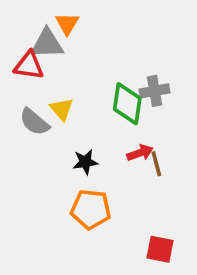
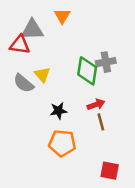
orange triangle: (67, 24) -> (62, 16), moved
brown line: (156, 164) -> (101, 122), moved

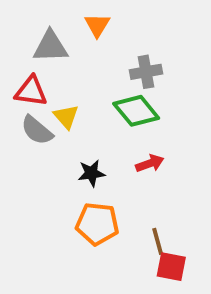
red triangle: (20, 45) -> (31, 91), moved
gray cross: (106, 62) -> (146, 72), moved
green diamond: (87, 71) -> (136, 111), turned -48
brown line: (101, 122) -> (158, 241), moved

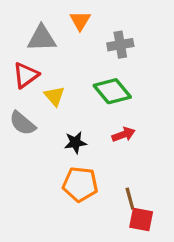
gray cross: (146, 72) -> (120, 45), moved
red triangle: (31, 91) -> (26, 75), turned -44
gray semicircle: (37, 130) -> (22, 123), moved

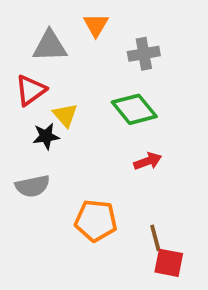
gray semicircle: (22, 123) -> (33, 186), moved, turned -52
black star: (75, 143) -> (46, 136), moved

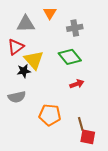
yellow triangle: (65, 115) -> (34, 60), size x1.5

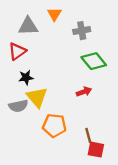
green diamond: (70, 57) -> (94, 61), moved
yellow triangle: (34, 60) -> (37, 97), moved

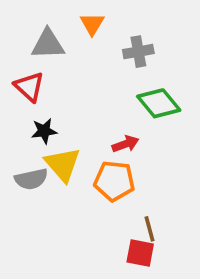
red triangle: (17, 51) -> (29, 87), turned -42
red arrow: (84, 92) -> (125, 144), moved
orange pentagon: (54, 126) -> (114, 181), moved
red square: (96, 150) -> (140, 253), moved

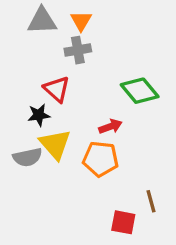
gray triangle: (48, 44) -> (42, 21), moved
gray cross: (138, 52) -> (78, 50), moved
red triangle: (29, 87) -> (57, 89), moved
brown line: (149, 229) -> (151, 201), moved

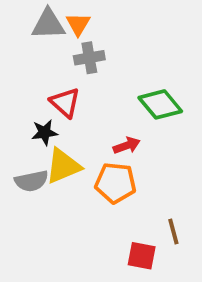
orange triangle: (81, 21) -> (78, 24), moved
yellow triangle: (55, 144) -> (63, 166), turned 48

